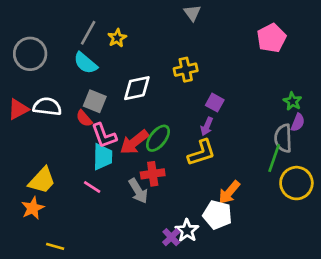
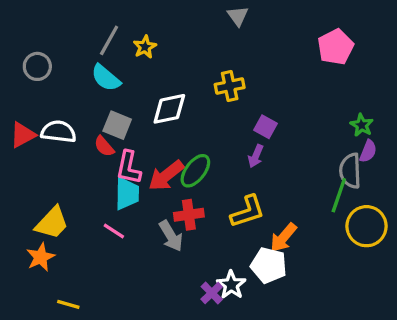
gray circle: (30, 54) -> (37, 66), size x0.7
pink L-shape: (104, 136) -> (129, 167), turned 32
yellow L-shape: (202, 153) -> (248, 211), moved

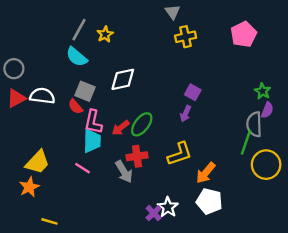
gray circle: (37, 66) -> (14, 69), moved
yellow cross: (230, 86) -> (186, 37), moved
red arrow: (166, 176) -> (120, 128), size x0.7
white pentagon: (269, 265) -> (209, 201), moved

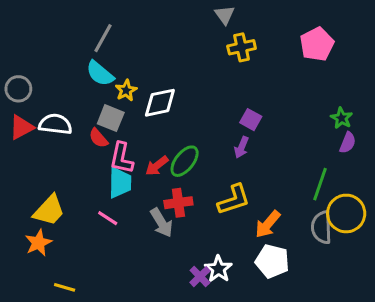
yellow star: (105, 34) -> (126, 90), moved
gray semicircle: (254, 124) -> (322, 227), moved

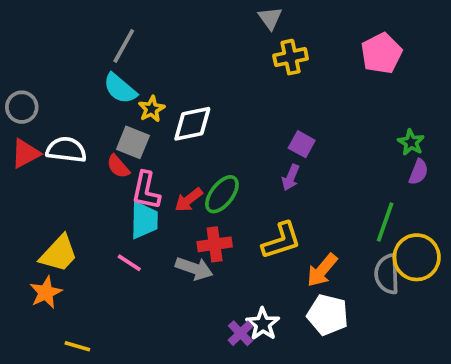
gray arrow: (161, 223) -> (194, 268), turned -40

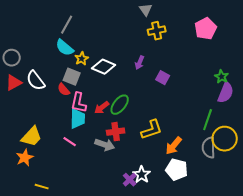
white diamond: (192, 124) -> (104, 67), turned 35
white semicircle: (66, 150) -> (36, 81), turned -135
purple semicircle: (418, 172) -> (226, 93), size x1.5
purple arrow: (291, 178) -> (140, 63), moved

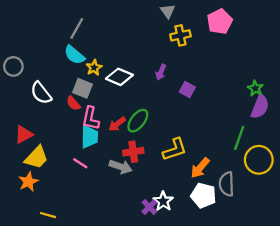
pink pentagon: (206, 29) -> (220, 22), moved
red triangle: (14, 83) -> (24, 134), moved
gray semicircle: (209, 148) -> (227, 184), moved

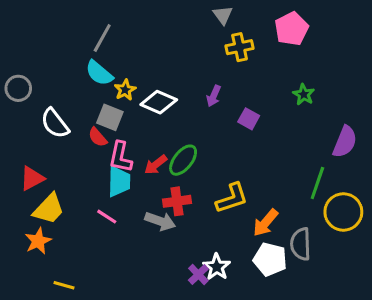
green star: (255, 88) -> (304, 94), moved

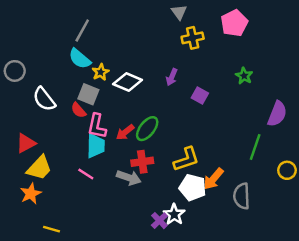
yellow circle: (343, 212) -> (287, 170), moved, size x0.6
white pentagon: (270, 259) -> (193, 187), moved

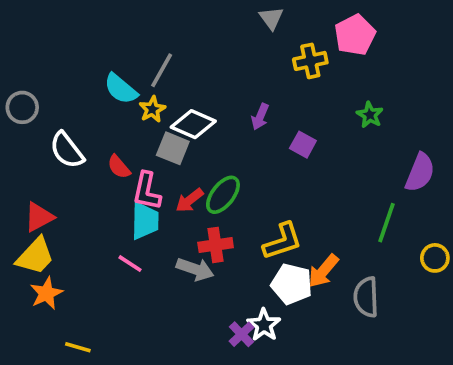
gray line: (82, 30) -> (162, 70), moved
yellow cross: (193, 38) -> (310, 61), moved
gray square: (88, 94) -> (173, 148), moved
yellow trapezoid: (39, 168) -> (35, 256), moved

